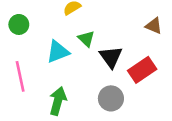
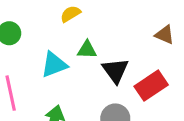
green triangle: (86, 39) -> (87, 50), turned -42

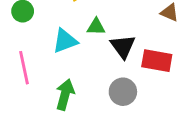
red rectangle: (151, 86) -> (157, 61), turned 44

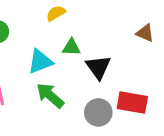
red rectangle: (157, 61) -> (132, 103), moved
green arrow: (65, 95) -> (50, 95), moved, turned -64

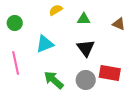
green triangle: (71, 47) -> (84, 19), moved
green arrow: (50, 95) -> (54, 80), moved

